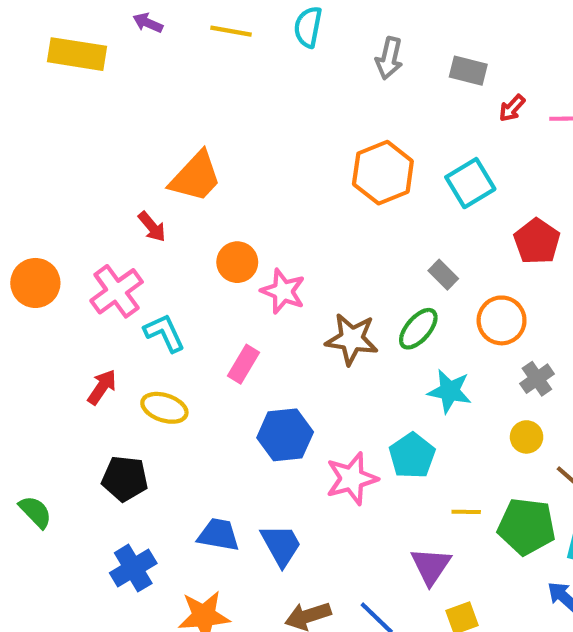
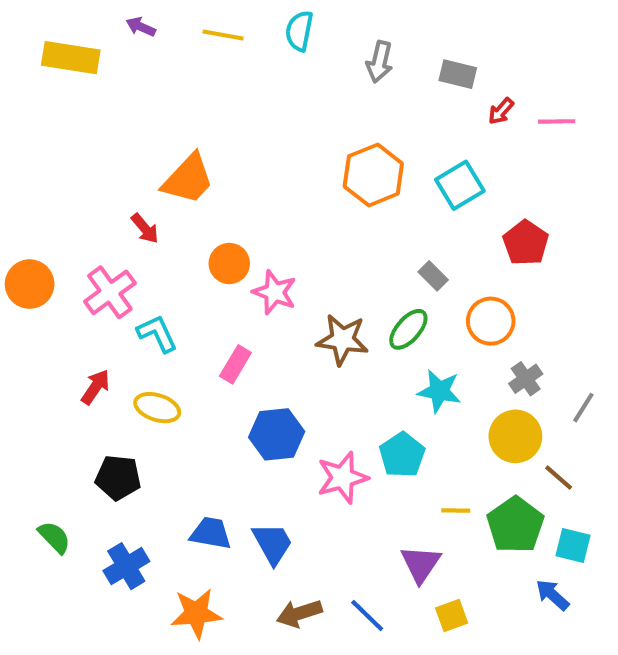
yellow circle: (527, 437) -> (515, 436), size x1.6
green semicircle: (35, 512) -> (54, 537), moved
green pentagon: (527, 526) -> (515, 525), turned 30

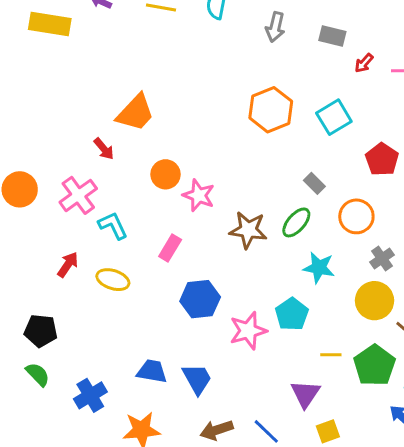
black pentagon: (118, 478) -> (41, 331), moved

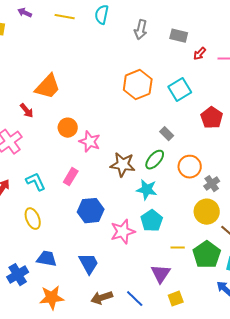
orange circle: (356, 216) -> (190, 167), moved
cyan L-shape: (113, 225) -> (36, 182), moved
cyan star: (319, 268) -> (147, 190), moved
yellow ellipse: (113, 280) -> (33, 219), moved, turned 50
blue trapezoid: (152, 371) -> (47, 259), moved

